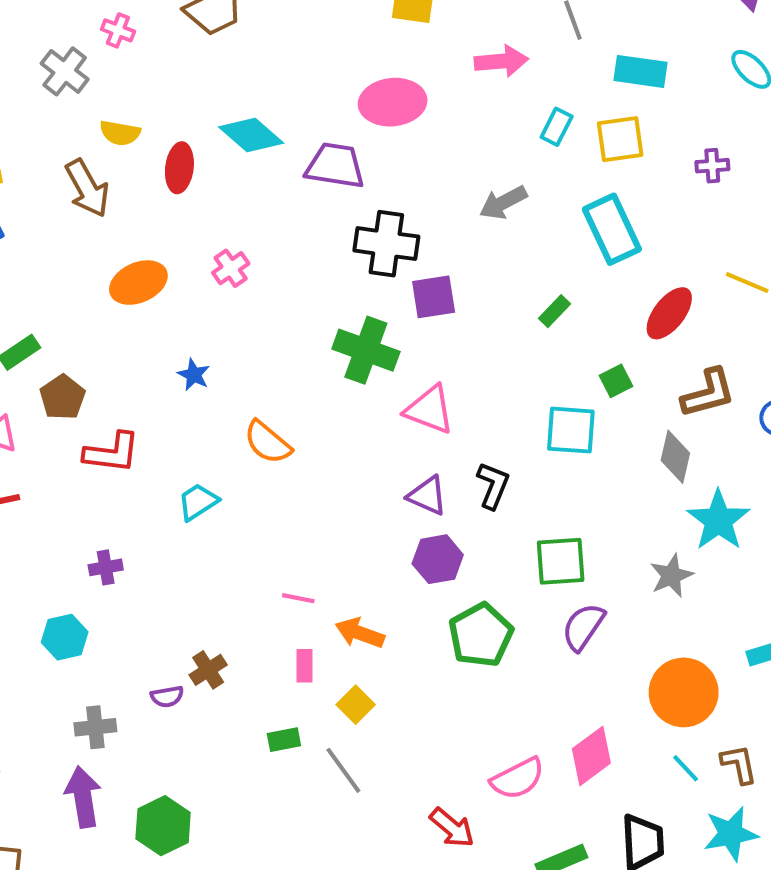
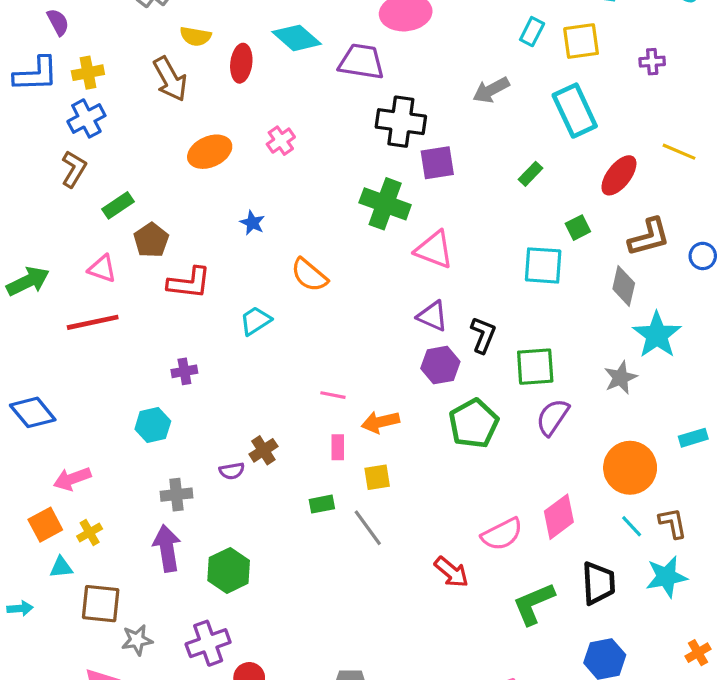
black L-shape: (493, 485) -> (483, 335), moved
orange arrow: (360, 633) -> (380, 422), turned -33
yellow square: (356, 705) -> (377, 477), turned 36

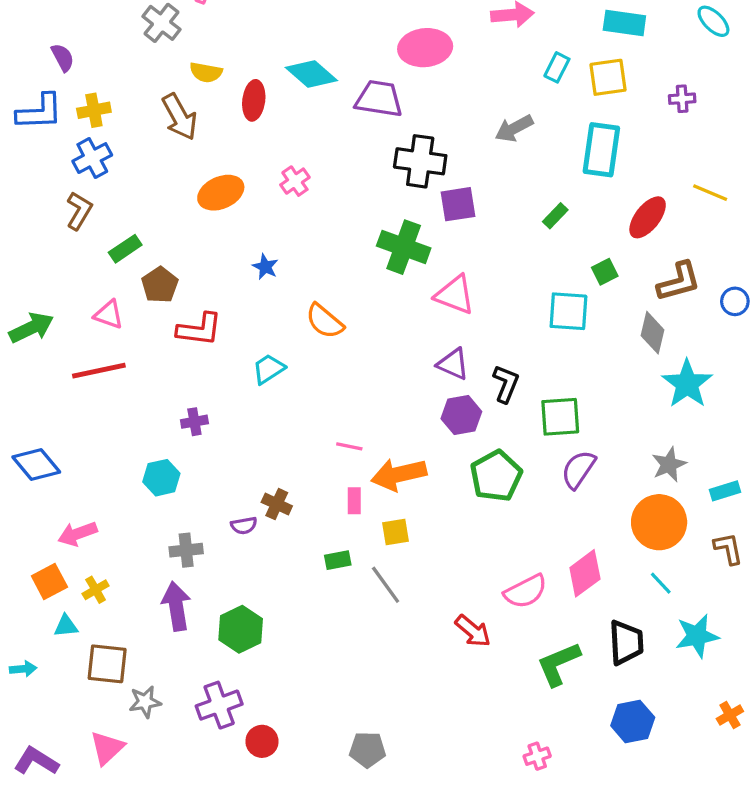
cyan rectangle: (575, 111) -> (601, 150), turned 33
gray star: (621, 378) -> (669, 465), moved
orange arrow: (380, 422) -> (399, 474), size x1.4
brown cross: (263, 450) -> (277, 504), turned -32
brown L-shape: (673, 523) -> (728, 549), moved

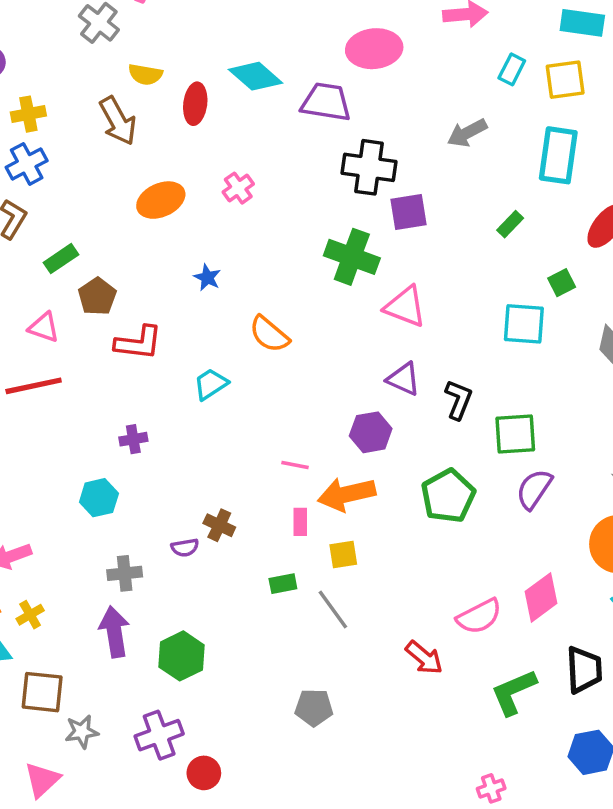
purple hexagon: (461, 415) -> (371, 432), moved
gray pentagon: (367, 750) -> (314, 708), moved

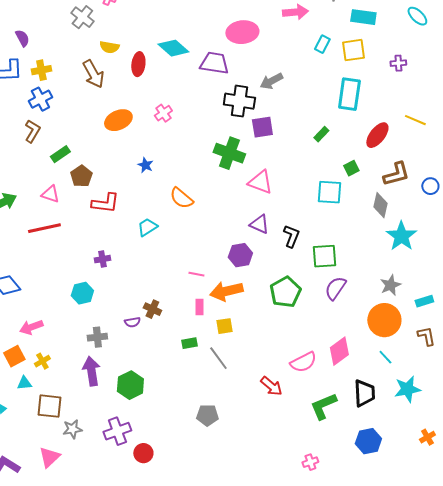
gray arrow: (467, 133) -> (271, 81), moved

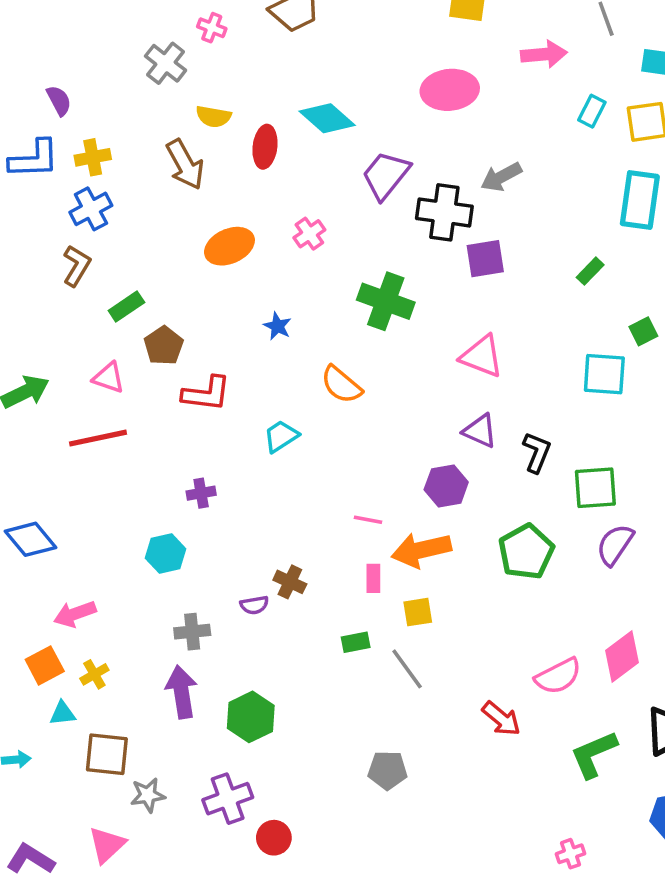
purple trapezoid: (214, 63) -> (386, 175), moved, turned -60
green cross: (229, 153) -> (386, 301), moved

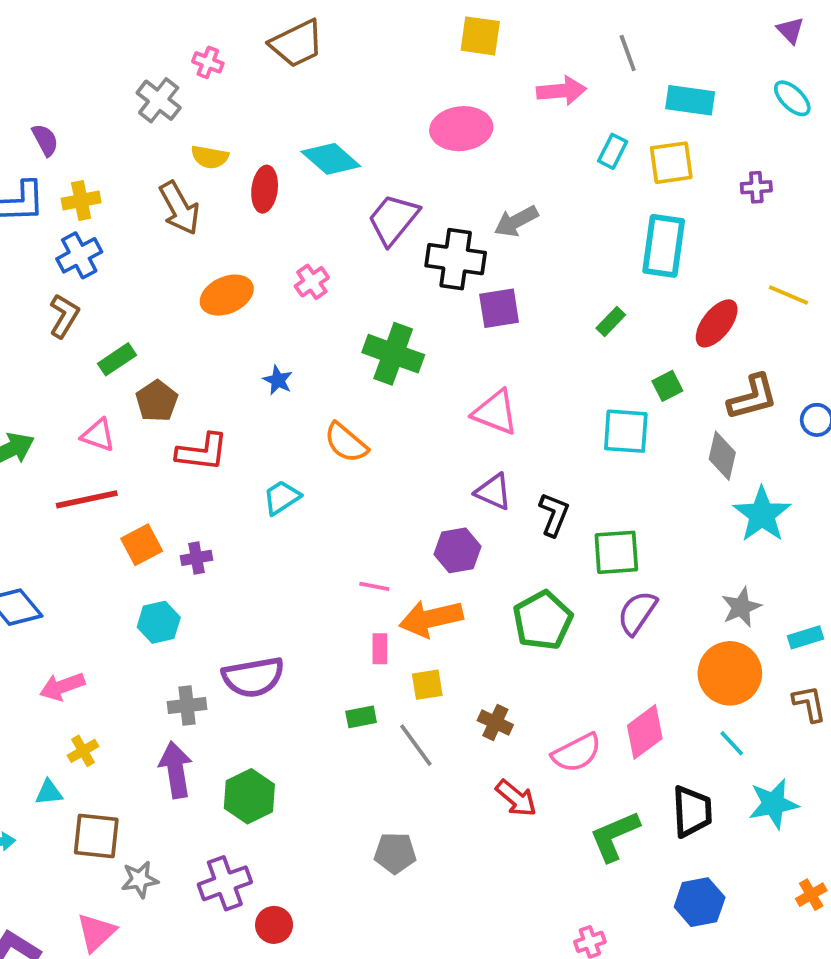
brown cross: (290, 582) -> (495, 723), moved
purple semicircle: (254, 605) -> (253, 677), size x2.0
orange square: (45, 665) -> (142, 545), moved

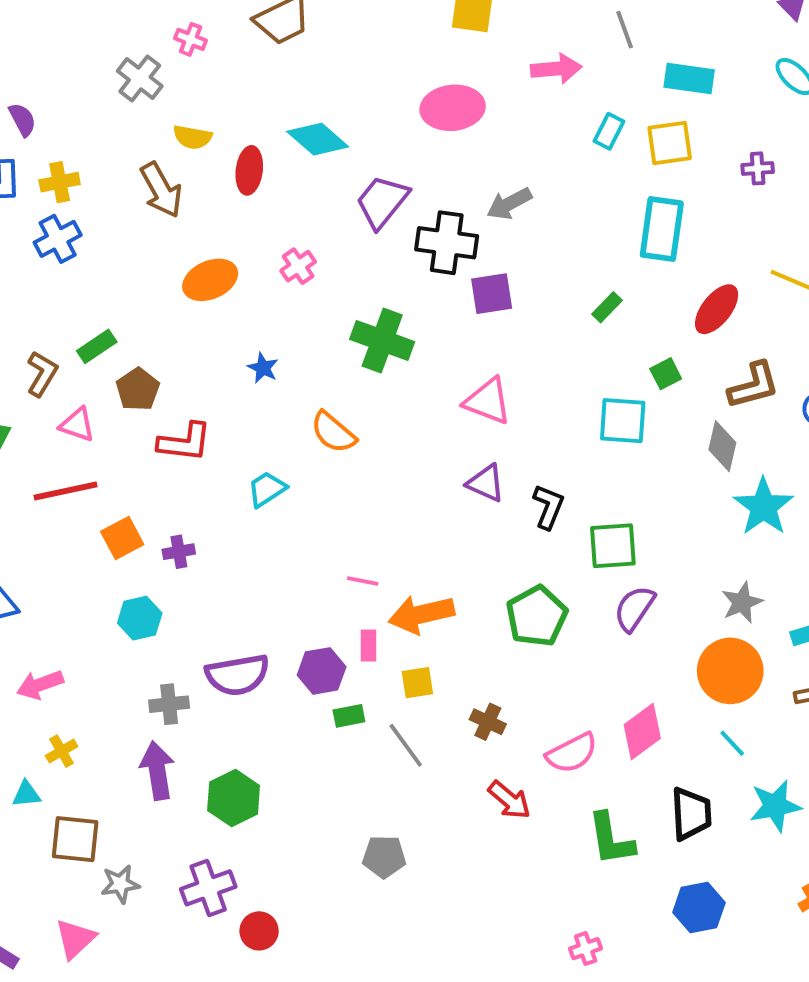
brown L-shape: (64, 316) -> (42, 374), moved
purple hexagon: (457, 550) -> (322, 671), moved
green L-shape: (614, 836) -> (611, 839), turned -76

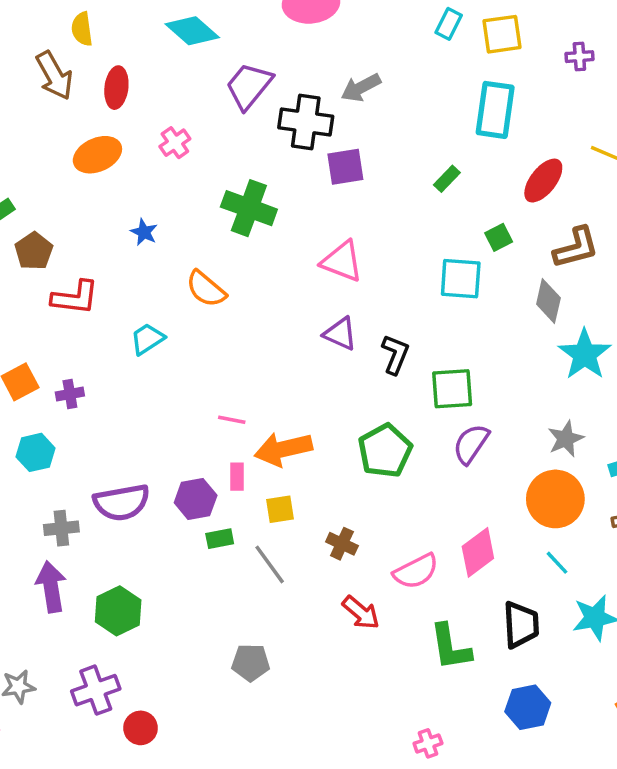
yellow semicircle: (193, 137) -> (82, 29), turned 72
red ellipse: (249, 170) -> (116, 88), moved

